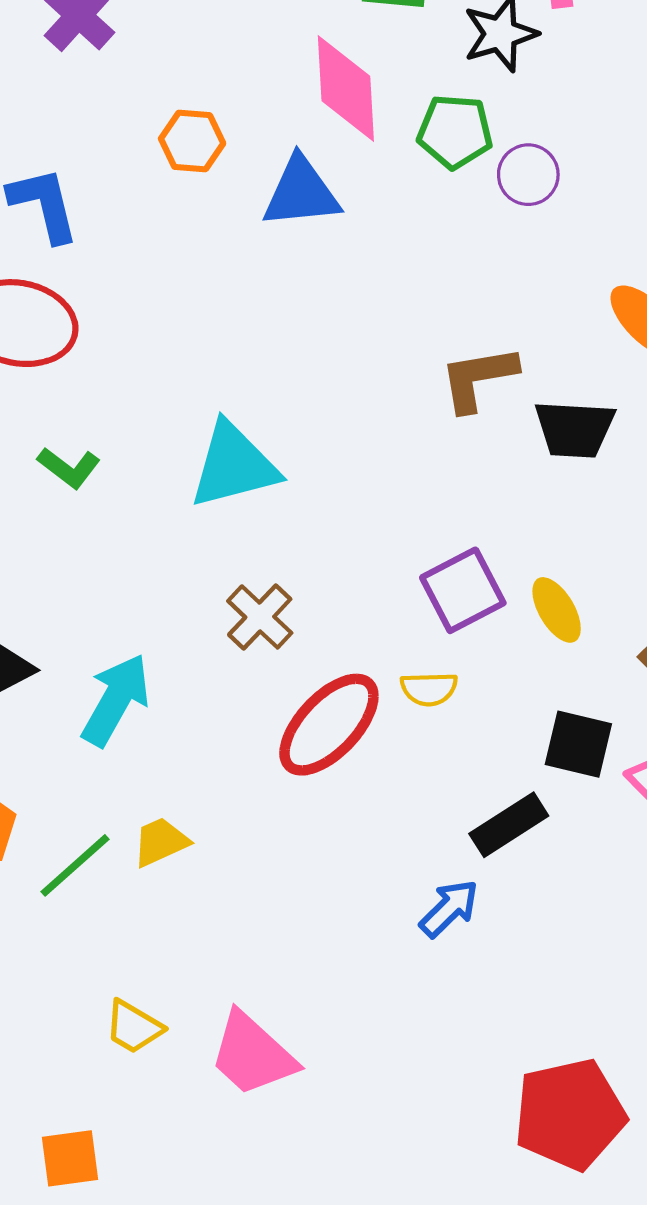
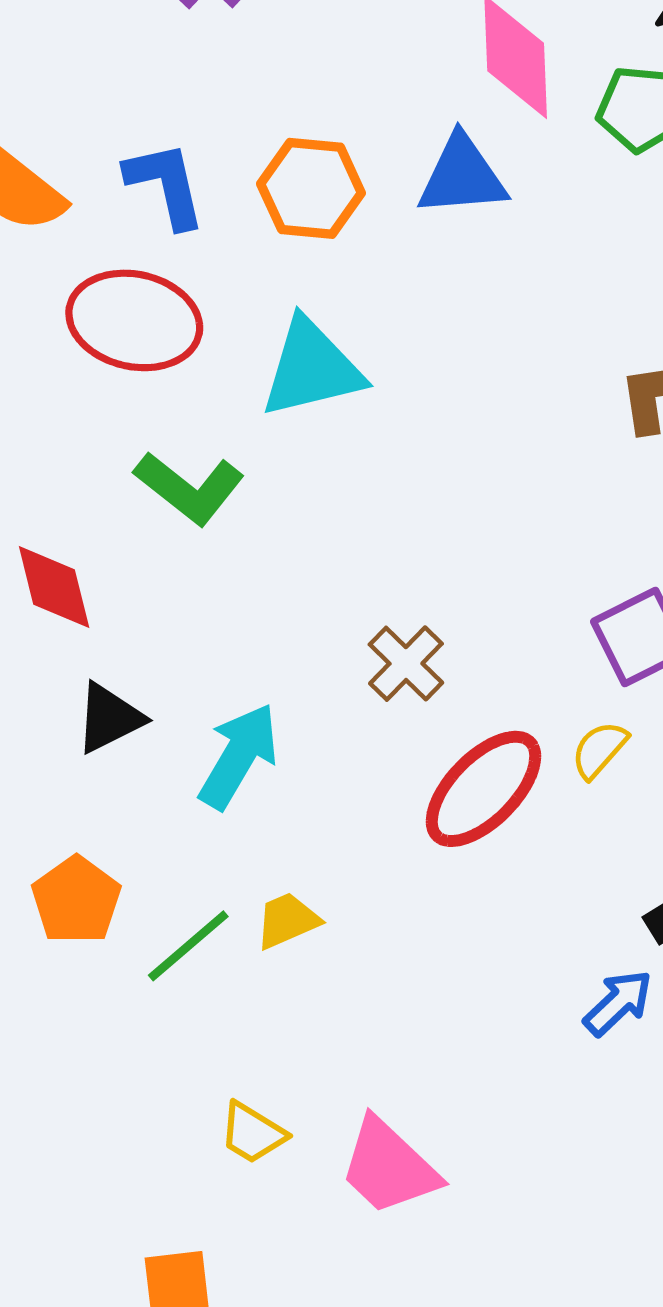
orange hexagon: (192, 141) -> (311, 188), moved, size x1.4
cyan triangle: (234, 465) -> (312, 368), moved
green L-shape: (69, 468) -> (189, 488), size x1.5
yellow semicircle: (429, 689) -> (599, 750), turned 132

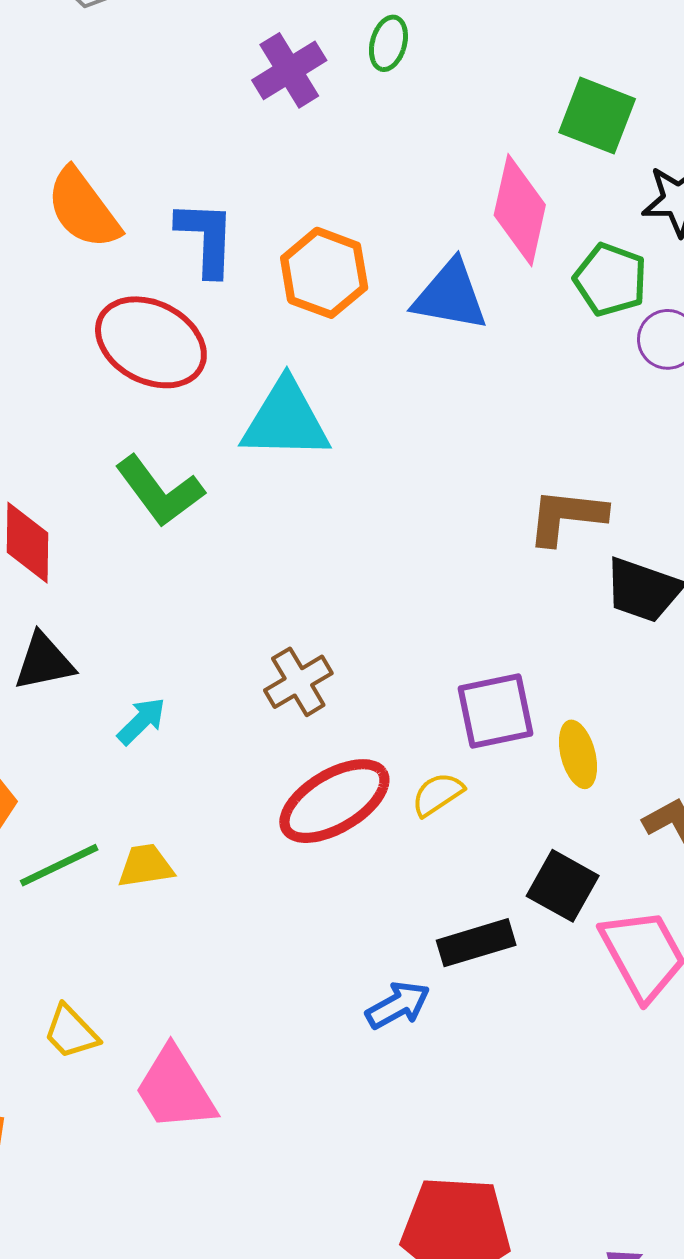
cyan arrow: (239, 756) -> (141, 721), size x0.6

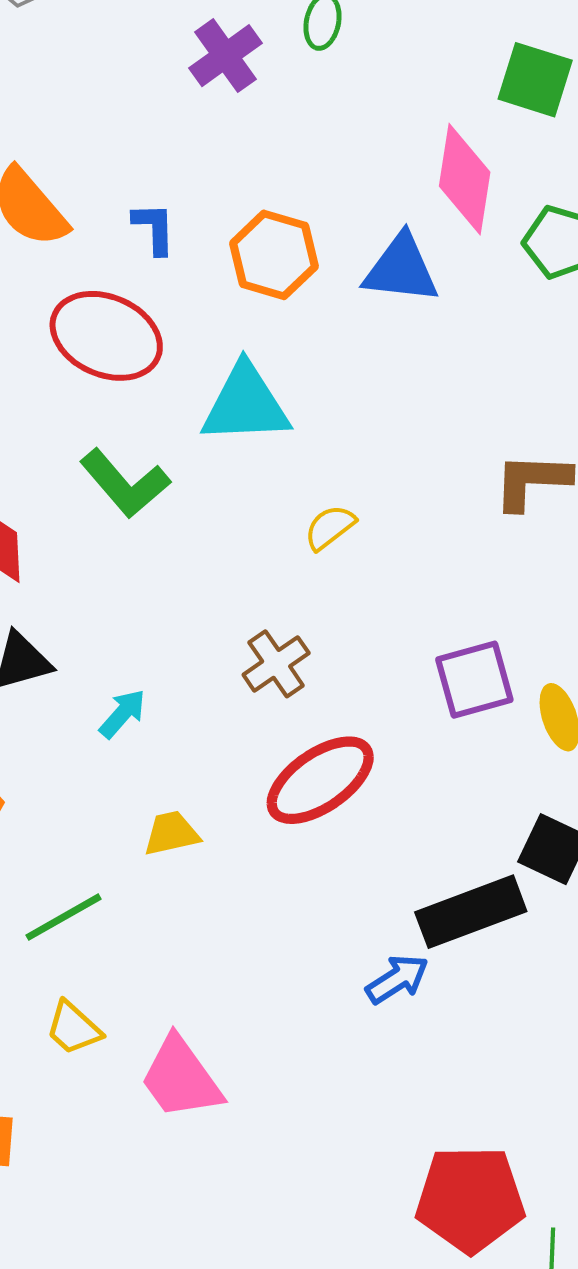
blue L-shape: (206, 238) -> (154, 228), size x0.7
yellow semicircle: (438, 794) -> (330, 527), moved
green line: (59, 865) -> (64, 917), moved
yellow trapezoid: (146, 866) -> (171, 833), moved
black rectangle: (476, 943) -> (471, 912), size x1.4

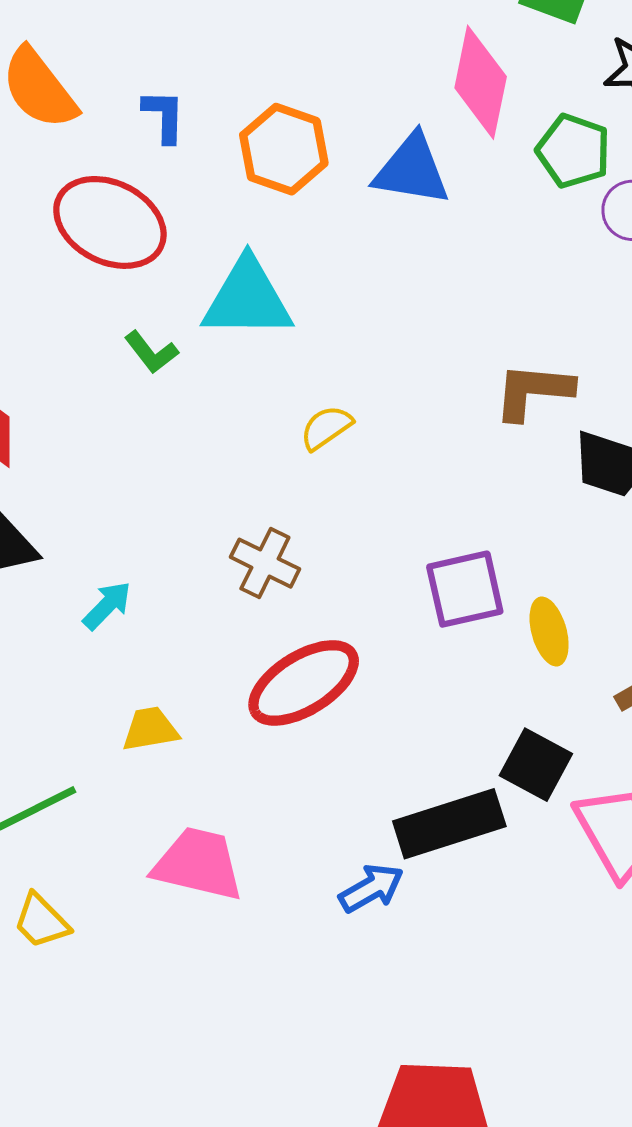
green L-shape: (125, 483) -> (151, 352), moved, size x0.6
brown cross: (276, 664) -> (265, 563), turned -32
pink trapezoid: (181, 1078) -> (198, 864), moved, turned 136

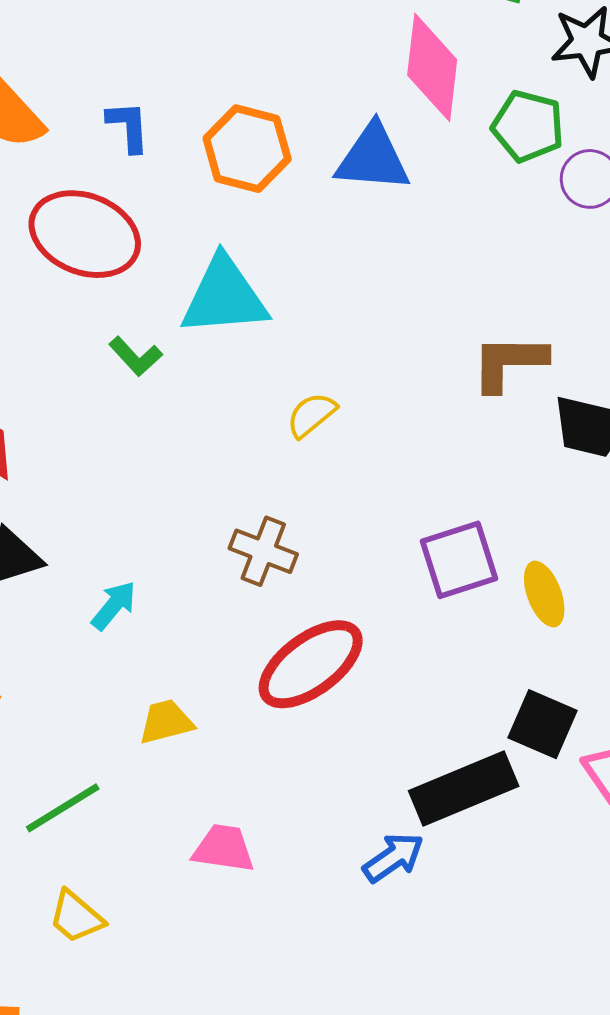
pink trapezoid: (198, 864) -> (224, 848), size x0.7

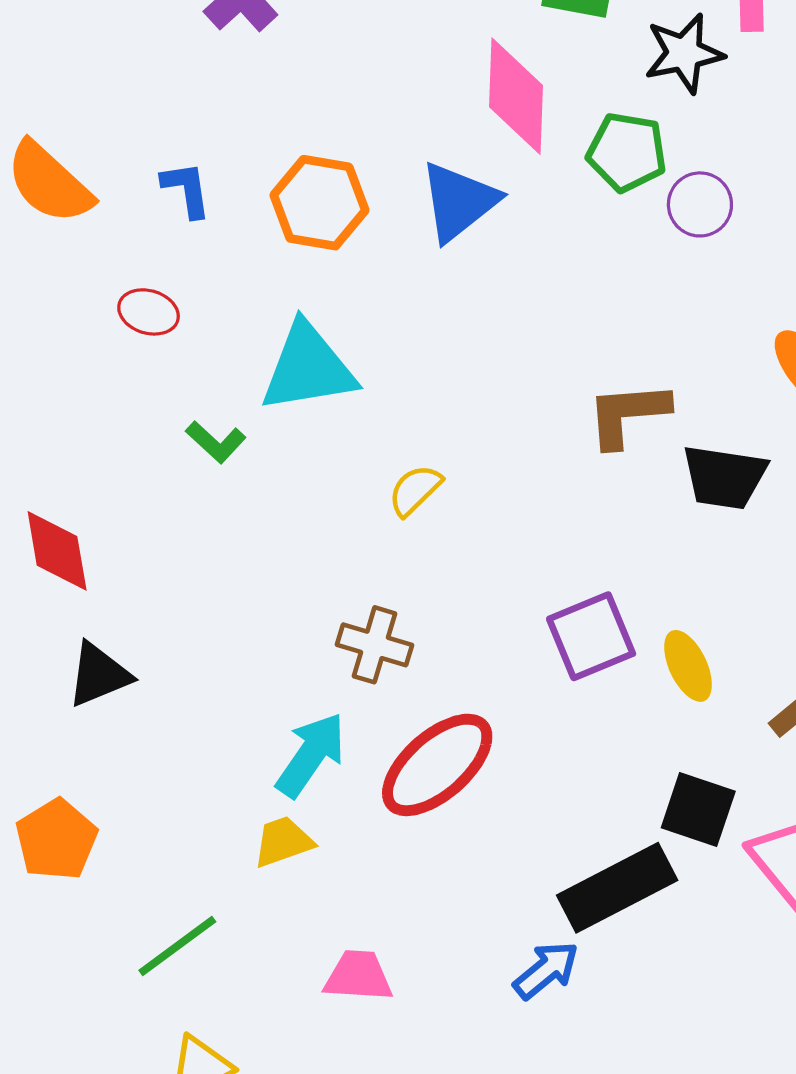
blue triangle: (373, 158) -> (459, 202), turned -38
red ellipse: (85, 234) -> (149, 312), size x0.5
cyan arrow: (114, 605) -> (311, 755), moved, size x1.5

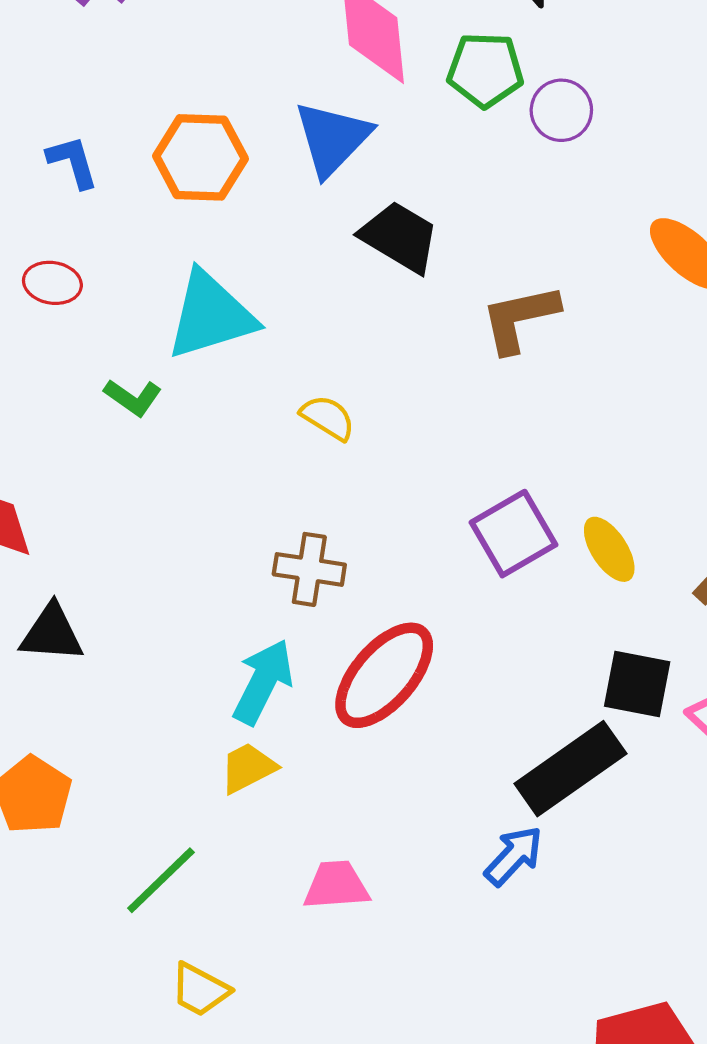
black trapezoid: (724, 477) -> (400, 237), moved, turned -150
yellow semicircle: (415, 490) -> (328, 418), turned 84
black triangle: (99, 675) -> (52, 633), turned 34

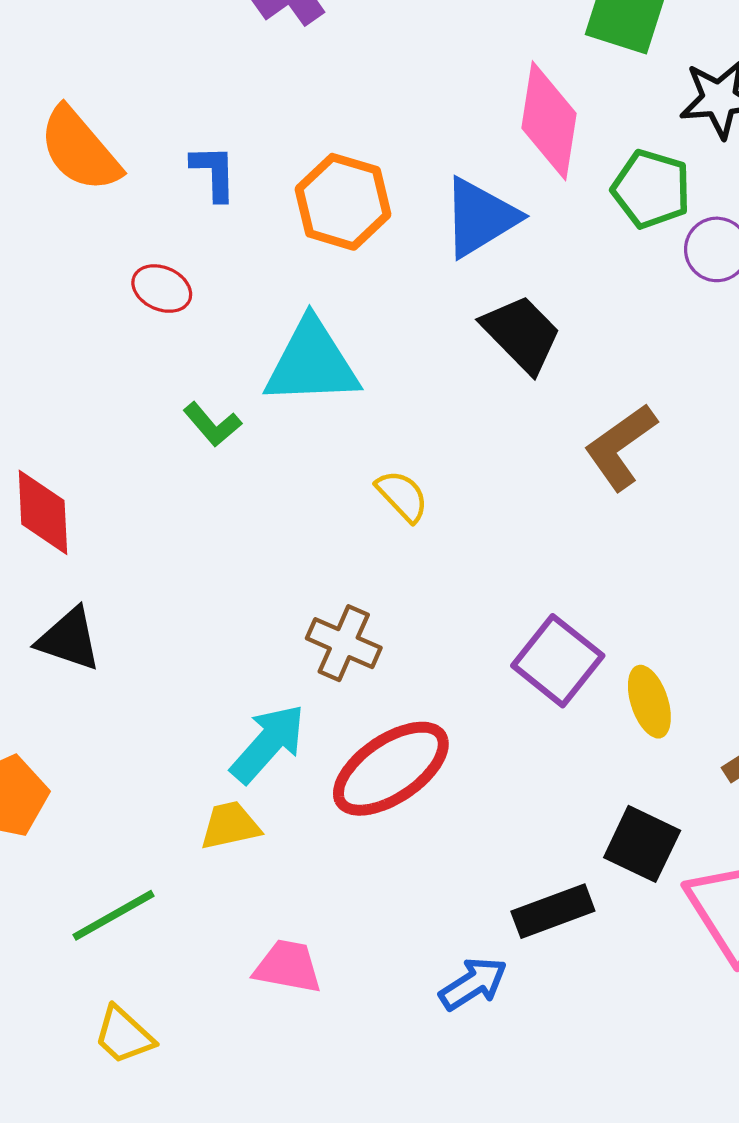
brown L-shape: (520, 318) -> (620, 447), turned -38
purple square: (513, 534) -> (558, 661), turned -36
black rectangle: (570, 769) -> (553, 911), size x0.7

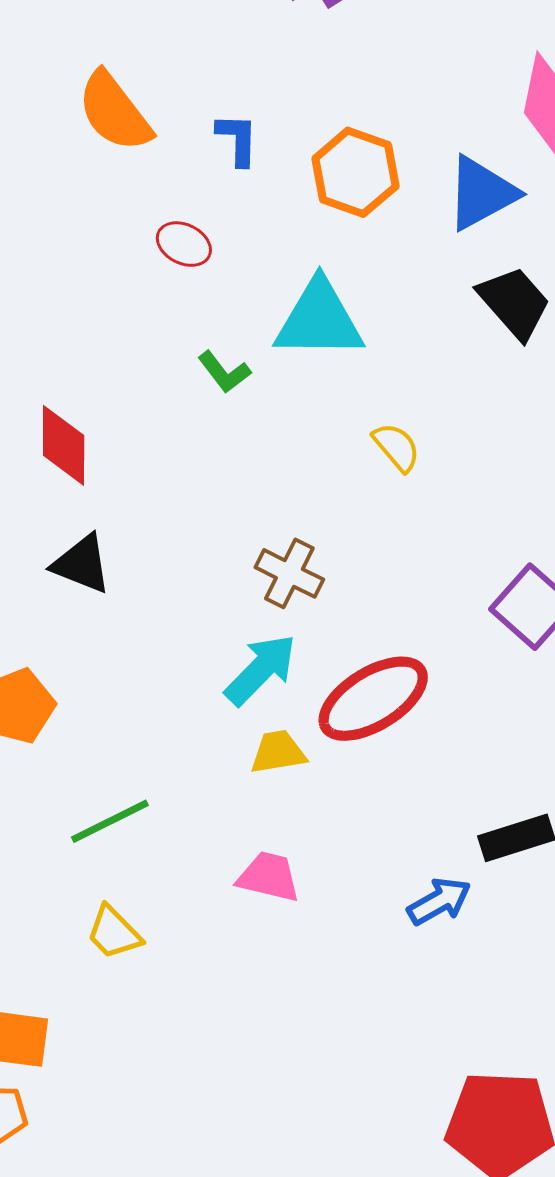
brown cross: (344, 643) -> (289, 573), moved
yellow trapezoid: (230, 826) -> (278, 752), moved

